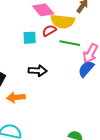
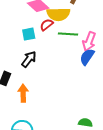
black arrow: (38, 71) -> (29, 59), moved, turned -48
orange arrow: (16, 97) -> (23, 93), turned 102

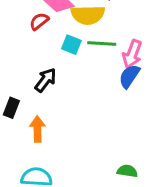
red semicircle: (47, 25) -> (39, 21), moved
cyan square: (29, 34) -> (71, 45), moved, turned 32

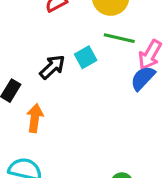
cyan square: (71, 45) -> (86, 57), moved, turned 30

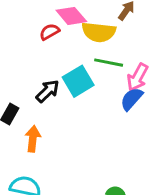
cyan square: (86, 57) -> (78, 81), size x1.5

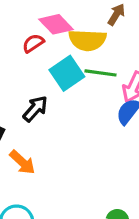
cyan square: (78, 81) -> (67, 73), moved
orange arrow: (33, 139) -> (22, 162), turned 130

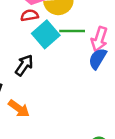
red semicircle: (33, 43) -> (29, 15), moved, turned 30

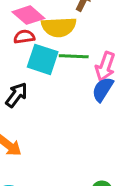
cyan square: (46, 34) -> (43, 59), turned -32

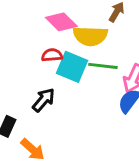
red semicircle: (24, 37) -> (52, 55), moved

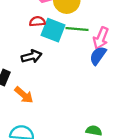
black arrow: (44, 100) -> (32, 56), turned 36

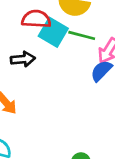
red semicircle: (37, 21) -> (36, 19), size x1.5

